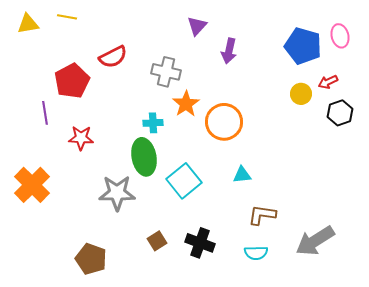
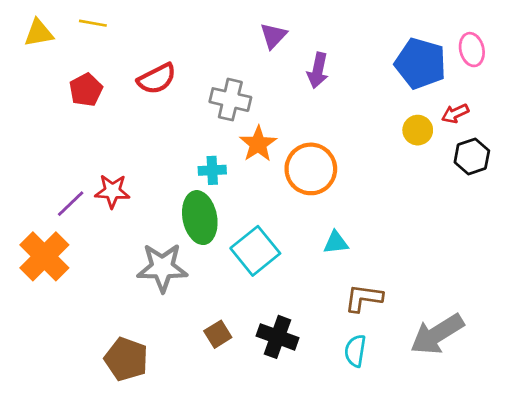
red pentagon: (72, 81) -> (86, 90), moved, size x0.7
purple line: (45, 113) -> (71, 204), moved, turned 55
cyan semicircle: (256, 253) -> (355, 351), turned 100

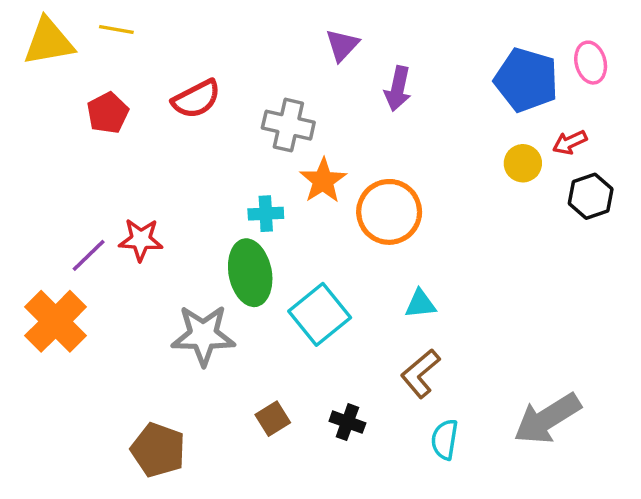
yellow triangle: (39, 33) -> (49, 42), size x1.4
brown L-shape: (364, 298) -> (420, 373), moved, turned -48
black cross: (278, 337) -> (347, 422), size x0.7

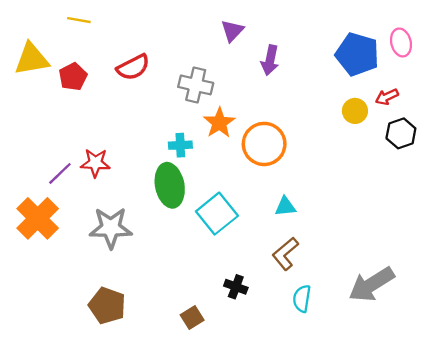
yellow triangle: (49, 42) -> (32, 59), moved
gray star: (203, 335) -> (111, 228), moved
brown square: (273, 419) -> (192, 317), moved

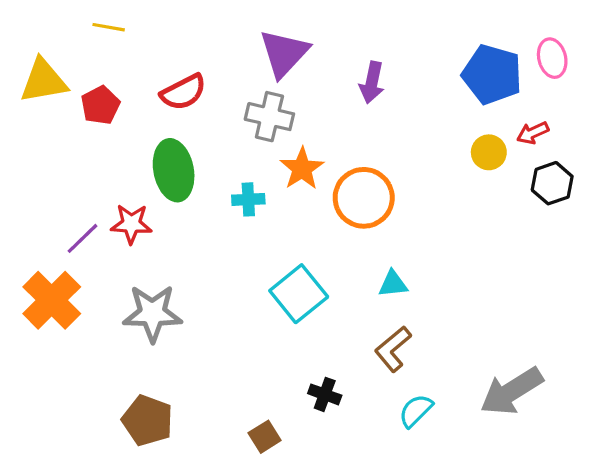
purple triangle: (232, 31) -> (284, 53), moved, size x1.6
green ellipse: (170, 185) -> (174, 170), moved
cyan semicircle: (302, 299) -> (416, 411), turned 36

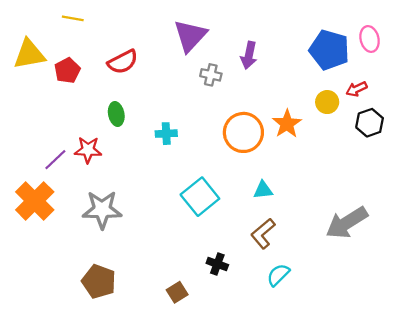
gray cross: (269, 117) -> (211, 75), moved, size x0.7
orange star: (302, 169) -> (287, 124), moved
green ellipse: (174, 170) -> (116, 114), size x0.6
gray arrow: (512, 391) -> (347, 223), moved

